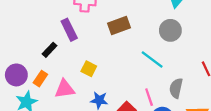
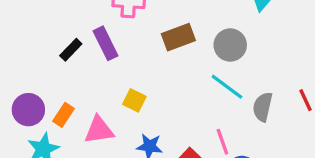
gray circle: (170, 30) -> (230, 45), moved
black rectangle: (49, 50) -> (71, 50), moved
gray semicircle: (176, 88) -> (263, 107), moved

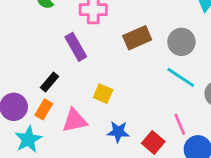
black rectangle: (71, 50) -> (49, 82), moved

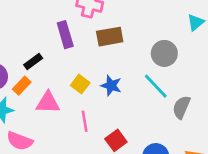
brown rectangle: (137, 38) -> (110, 37), moved
pink line: (180, 124) -> (85, 121), moved
blue star: (118, 132) -> (111, 86), moved

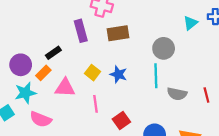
cyan line: (156, 86) -> (156, 76), turned 40
gray semicircle: (181, 107) -> (177, 94), turned -102

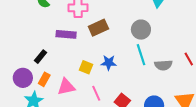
purple rectangle: (81, 31) -> (66, 34), turned -54
black rectangle: (53, 53) -> (40, 57), moved

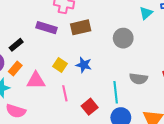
cyan line: (141, 55) -> (116, 92), moved

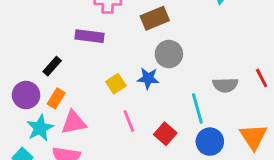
brown rectangle: (81, 27) -> (155, 18), moved
gray circle: (123, 38) -> (169, 54), moved
yellow square: (60, 65) -> (116, 84), turned 32
pink triangle: (36, 81) -> (74, 123), moved

